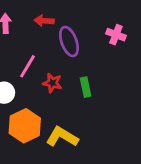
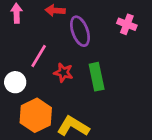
green rectangle: (86, 87) -> (97, 77), size x1.4

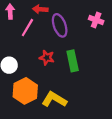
pink line: (39, 56) -> (27, 28), moved

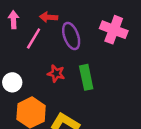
pink cross: (96, 20) -> (114, 30), size x1.5

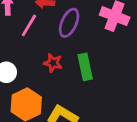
purple ellipse: (71, 36) -> (69, 23), turned 44

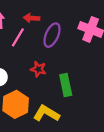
green rectangle: (85, 67) -> (66, 85), moved

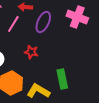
green rectangle: (66, 85) -> (62, 79), moved

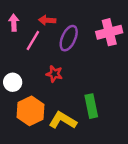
pink cross: (77, 17) -> (109, 32), turned -35

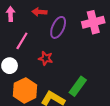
pink line: (33, 41) -> (22, 41), moved
green rectangle: (91, 106) -> (78, 86), turned 48

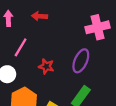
purple ellipse: (58, 27) -> (81, 61), moved

